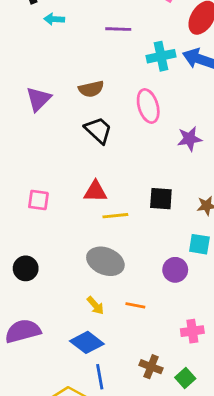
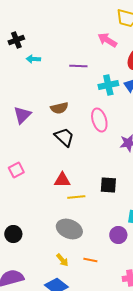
pink square: (38, 200) -> (16, 170), moved, turned -35

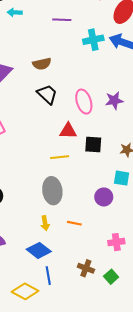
pink ellipse: (99, 120) -> (84, 102), moved
red triangle: (62, 180) -> (68, 131), moved
gray ellipse: (69, 229) -> (52, 191), turned 60
yellow arrow: (62, 260) -> (45, 223), turned 32

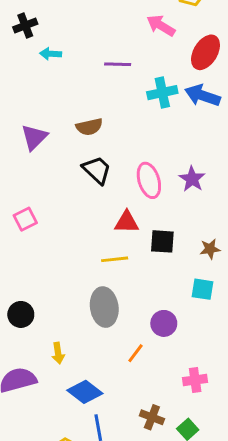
purple star: (114, 101) -> (192, 179), turned -30
purple circle: (104, 197) -> (164, 323), moved
yellow arrow: (45, 223) -> (58, 353), moved
orange line: (74, 223) -> (136, 353), turned -64

